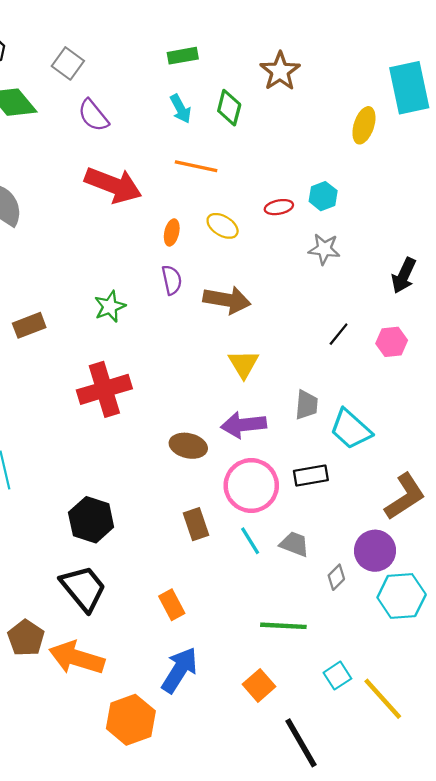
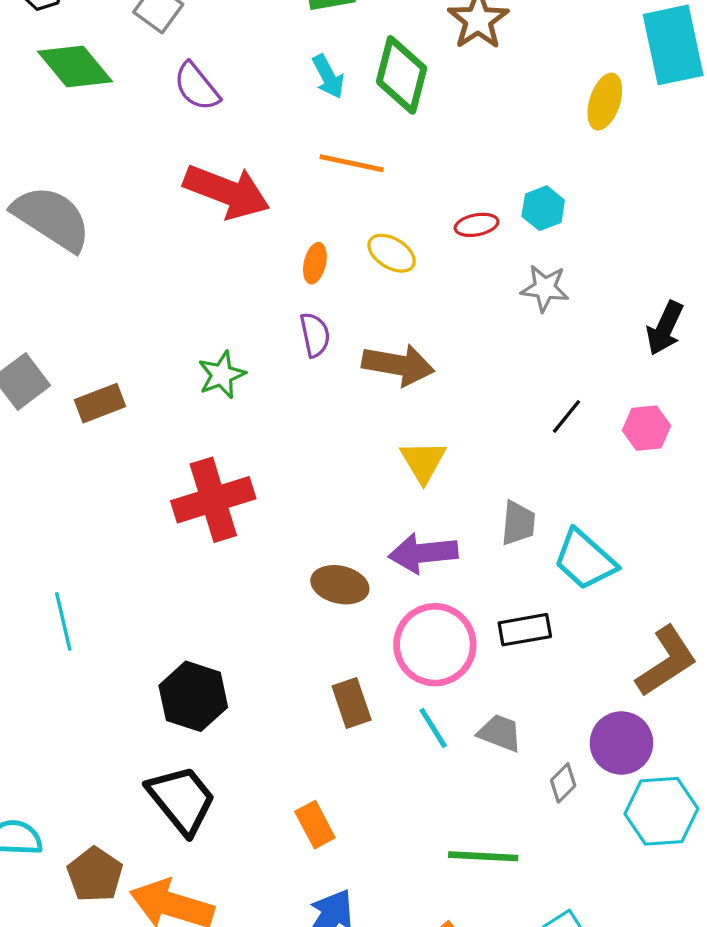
green diamond: (229, 108) -> (402, 75), size x1.4

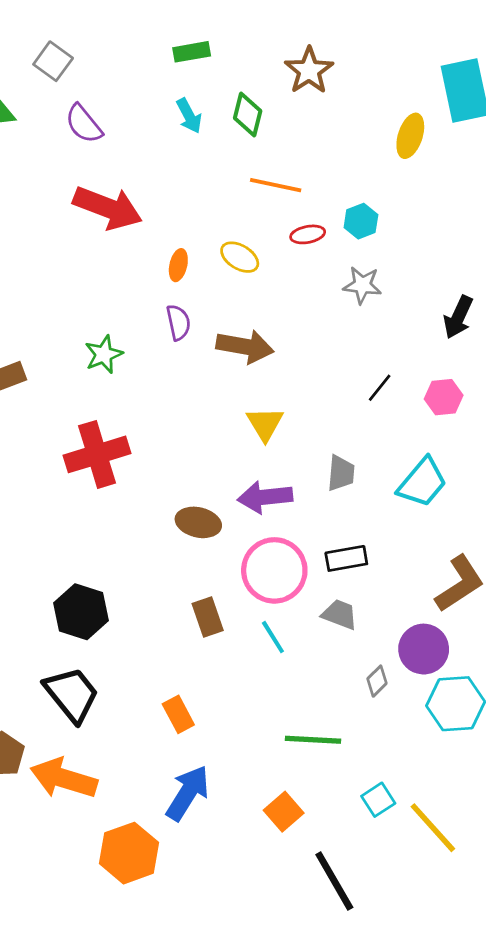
green diamond: (402, 75) -> (248, 114), size x0.7
orange line: (352, 163) -> (276, 185), moved
cyan trapezoid: (585, 560) -> (422, 482), moved, turned -92
gray trapezoid: (500, 733) -> (340, 614), moved

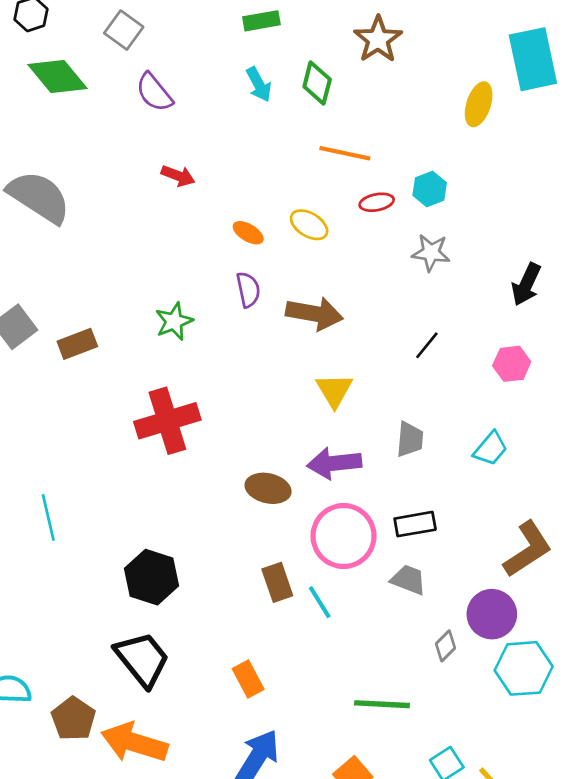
red arrow: (108, 208) -> (178, 176), size x0.5
orange ellipse: (178, 265) -> (248, 233), turned -72
black line: (380, 388) -> (427, 345), moved
cyan trapezoid: (422, 482) -> (491, 449), size x0.7
cyan line: (273, 637) -> (320, 602), moved

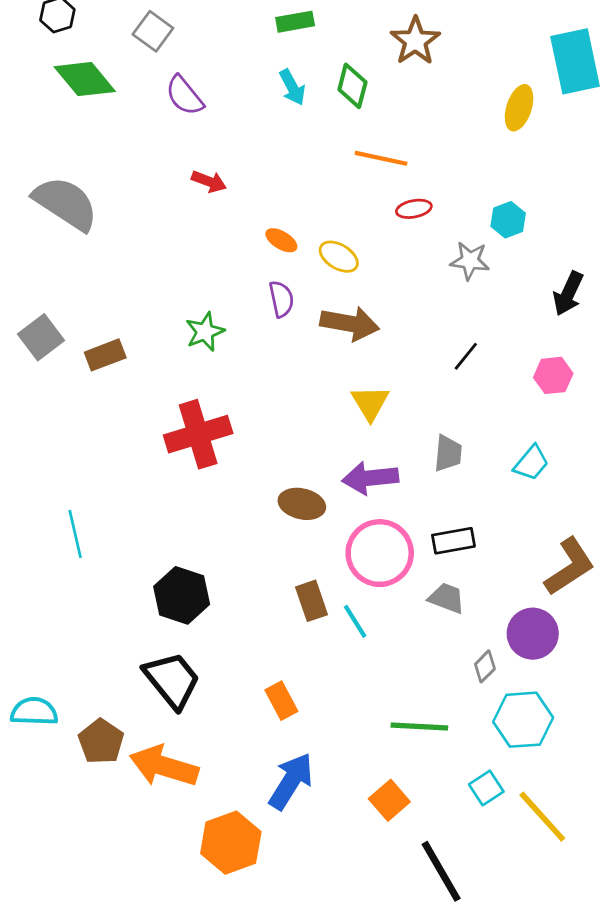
cyan hexagon: (430, 189) -> (508, 220), moved
yellow ellipse: (309, 225) -> (339, 257), moved
cyan hexagon: (524, 668) -> (523, 720), moved

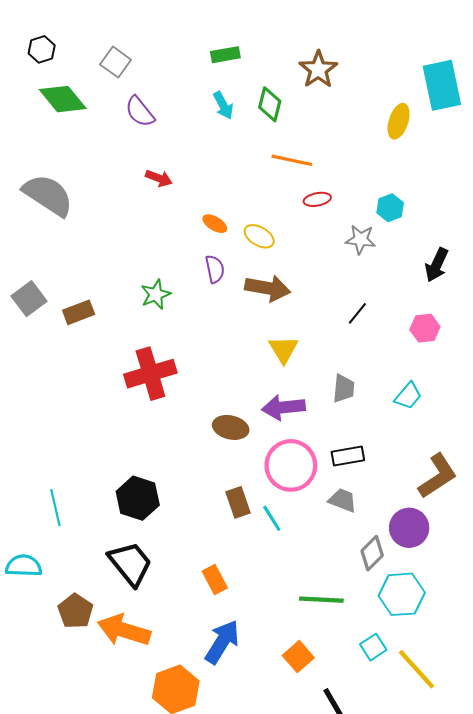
cyan line: (75, 534) -> (55, 508), moved
gray diamond: (485, 666) -> (372, 553), size x1.4
cyan semicircle: (34, 711) -> (24, 566), moved

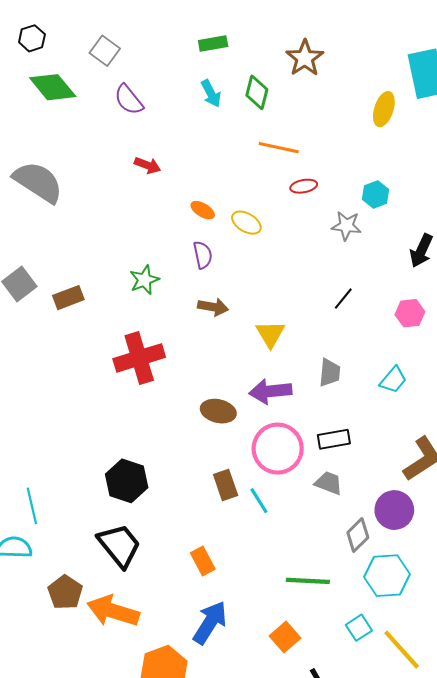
brown arrow: (268, 288) -> (213, 307), moved, size x0.7
cyan line: (55, 508) -> (32, 506), moved

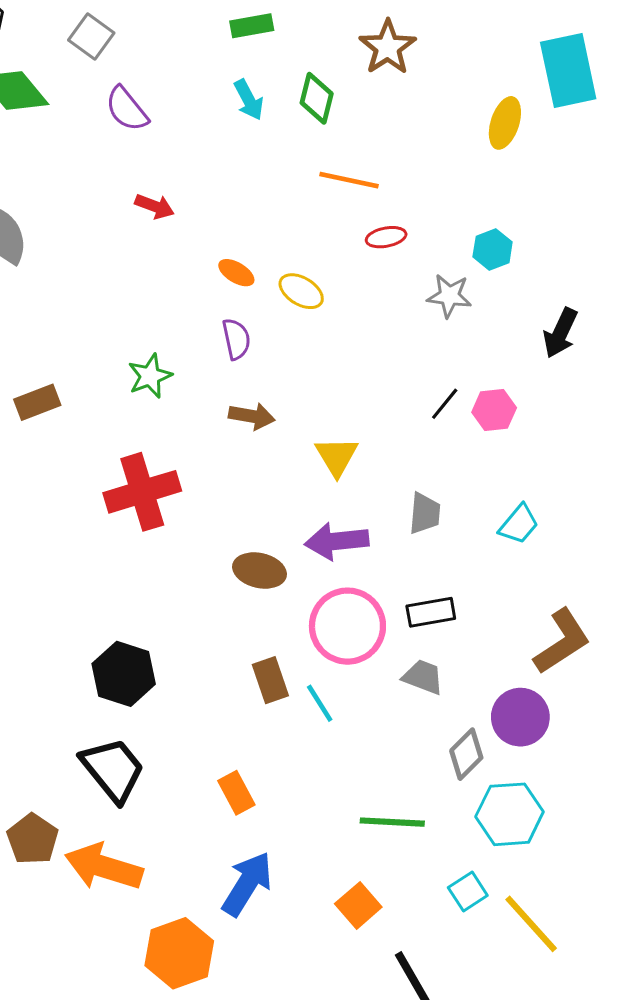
pink hexagon: (410, 313) -> (494, 410), moved

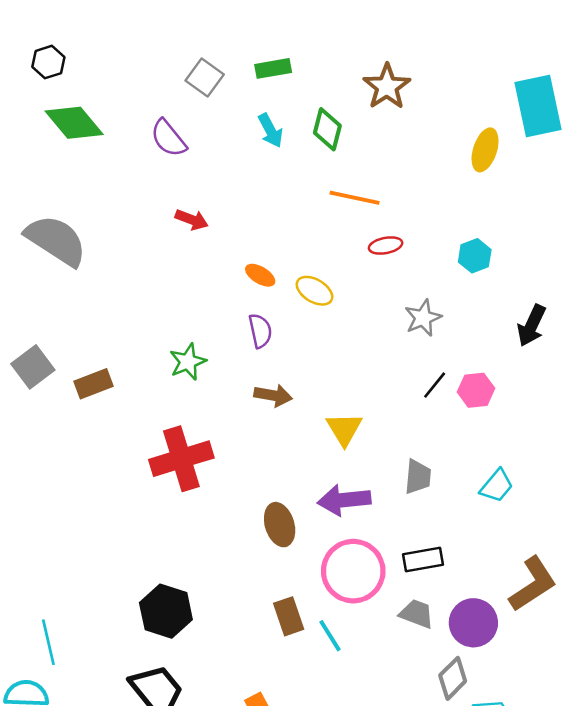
gray square: (91, 37) -> (205, 78), moved
gray star: (449, 296) -> (423, 318), moved, turned -30
brown ellipse: (260, 570) -> (280, 525), turned 60
purple circle: (520, 717) -> (473, 623), moved

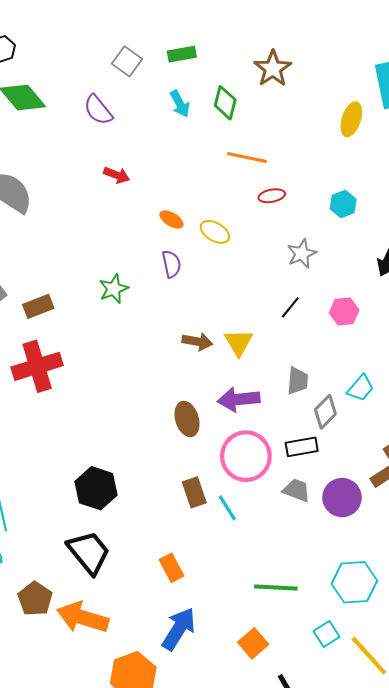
black line: (435, 385) -> (290, 307), moved
brown arrow: (273, 395) -> (197, 341), moved
red cross: (181, 459) -> (37, 366), moved
gray diamond: (453, 678) -> (325, 412), moved

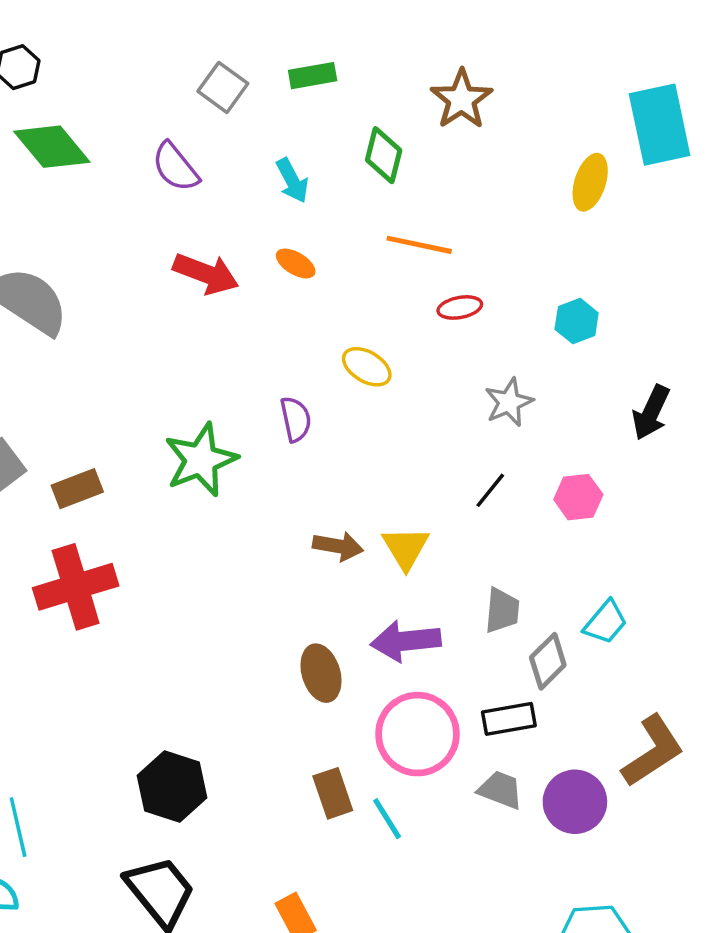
cyan arrow: (180, 104) -> (292, 181), moved
red arrow: (117, 175) -> (206, 274), size x1.5
orange ellipse: (171, 220) -> (296, 263), moved
green star: (114, 289) -> (201, 460), size x1.5

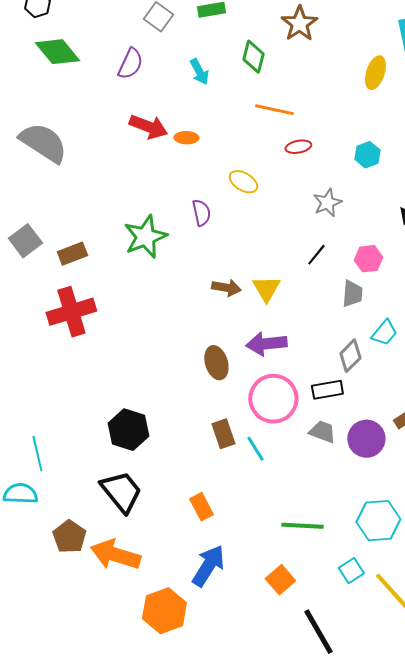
purple semicircle: (175, 167) -> (130, 64), turned -116
orange ellipse: (296, 263) -> (186, 138), moved, turned -30
gray trapezoid: (502, 610) -> (352, 294), moved

